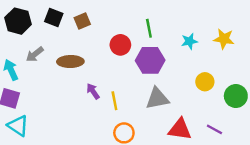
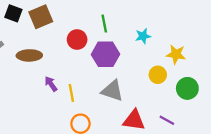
brown square: (82, 21) -> (41, 17), size x1.5
yellow star: (224, 39) -> (176, 54), moved
gray triangle: (157, 98) -> (112, 91), turned 30

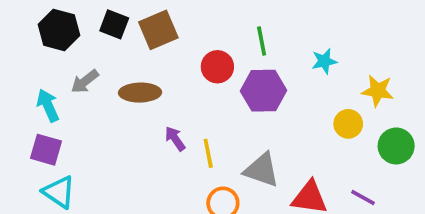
gray triangle: (112, 91) -> (262, 170), moved

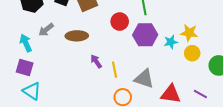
cyan star: (324, 61) -> (171, 42), moved
yellow star: (378, 91) -> (189, 33), moved

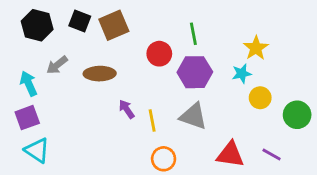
yellow star: (189, 33) -> (256, 48), moved, turned 30
cyan star: (171, 42) -> (242, 74), moved
purple square: (25, 67) -> (27, 118), turned -36
gray triangle: (144, 79) -> (193, 116), moved

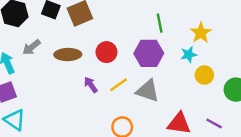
green line: (193, 34) -> (160, 23), moved
red circle: (159, 54) -> (106, 52), moved
yellow line: (152, 120) -> (119, 85), moved, turned 66

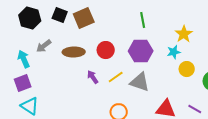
green line: (160, 23) -> (143, 20), moved

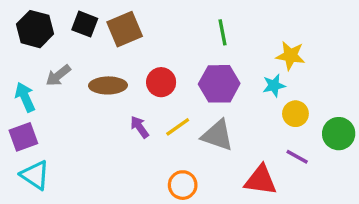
yellow star: (184, 34) -> (291, 56), turned -30
purple line: (195, 109) -> (297, 157), moved

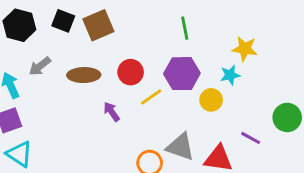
yellow circle: (295, 114) -> (211, 100), moved
yellow line: (178, 127) -> (151, 97), moved
gray triangle: (217, 135) -> (180, 147), moved

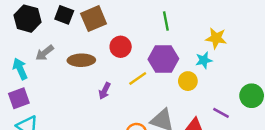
red circle: (131, 72) -> (121, 47), moved
purple arrow: (112, 112) -> (105, 91), turned -119

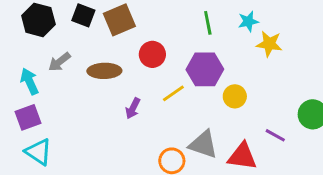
cyan star: (204, 60) -> (248, 21), moved

